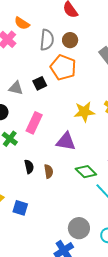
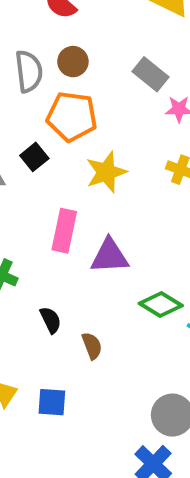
yellow star: (84, 112) -> (106, 172), moved
pink rectangle: (34, 123) -> (64, 231), moved
brown semicircle: (49, 171) -> (92, 346), moved

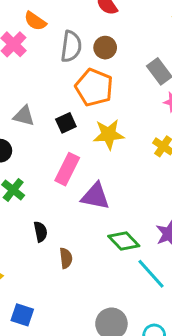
black square: (34, 157) -> (66, 123), moved
blue square: (52, 402) -> (22, 315), moved

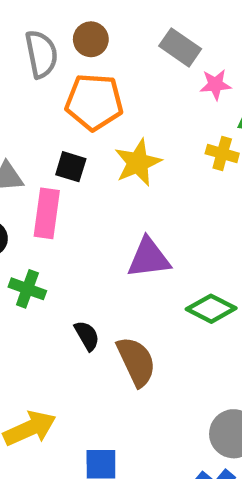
black square: (66, 123) -> (71, 167), turned -30
pink rectangle: (67, 169) -> (47, 213), moved
brown semicircle: (66, 258) -> (136, 362), size x1.6

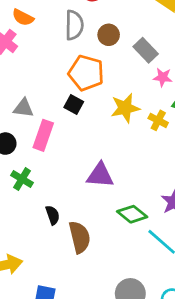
brown circle: (91, 39) -> (109, 35), moved
gray semicircle: (41, 54) -> (74, 25), moved
yellow star: (138, 163) -> (125, 108), moved
black square: (71, 167) -> (74, 104), moved

